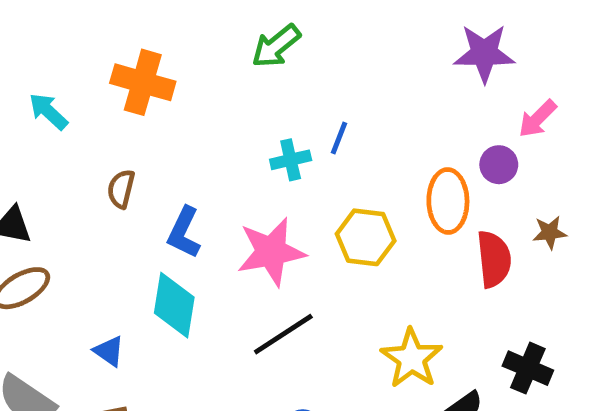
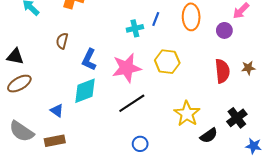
orange ellipse: (448, 201) -> (191, 17), moved
brown star: (550, 232) -> (248, 68), moved
cyan diamond: (174, 305) -> (85, 91), turned 60
black cross: (528, 368) -> (237, 118), turned 30

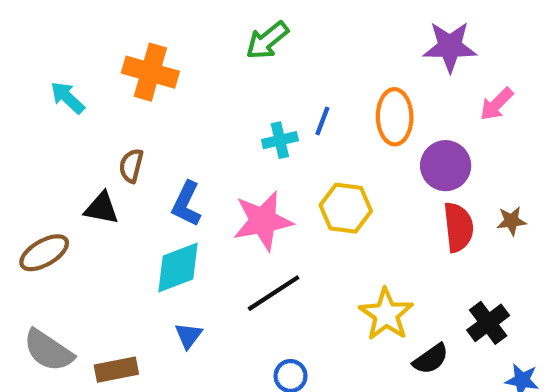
purple circle: (224, 30) -> (446, 166), moved, size x1.5
black triangle: (15, 56) -> (101, 208), moved
blue triangle: (57, 111) -> (189, 336), moved, turned 32

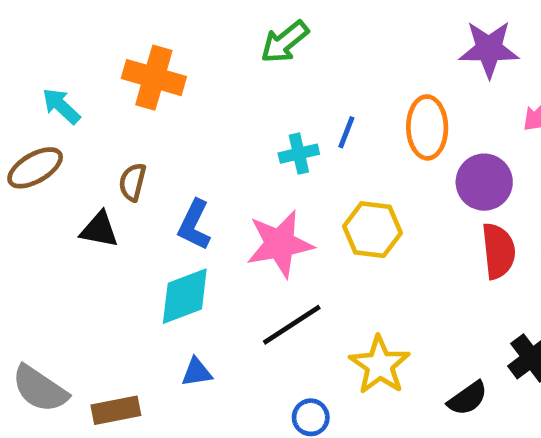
brown ellipse: (44, 253) -> (35, 168), moved
yellow star: (386, 314) -> (380, 365), moved
blue triangle: (189, 336) -> (197, 372), turned 44

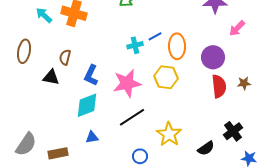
cyan arrow: (61, 106) -> (44, 15), moved
orange ellipse: (427, 127) -> (177, 46), moved
blue line: (346, 132) -> (155, 36), turned 40
brown ellipse: (35, 168) -> (24, 51), turned -50
gray semicircle: (40, 389) -> (26, 144), turned -90

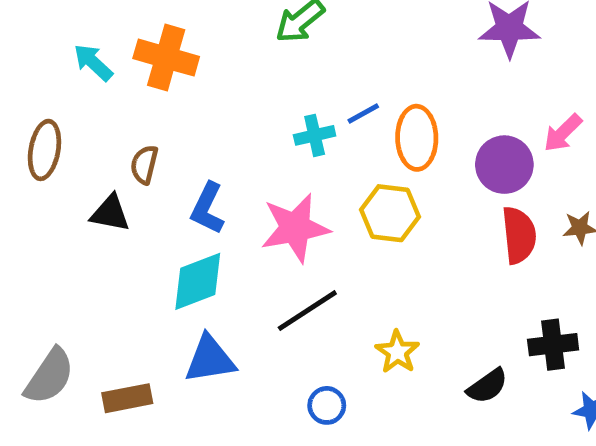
pink arrow: (237, 28) -> (563, 133), moved
black cross: (233, 131) -> (553, 345), turned 30
yellow star: (169, 134) -> (397, 352), size x0.7
blue triangle: (92, 137) -> (210, 359), size x1.6

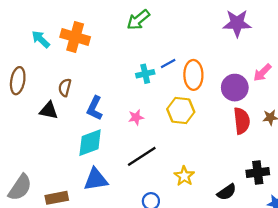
pink star: (295, 228) -> (136, 117), size x0.5

